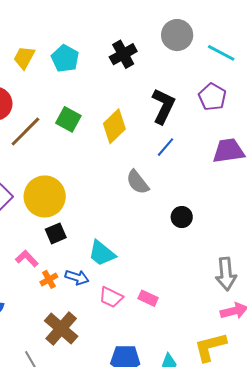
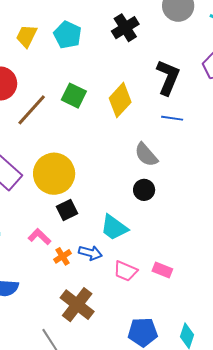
blue line: (165, 147) -> (172, 118), turned 60
black circle: (182, 217) -> (144, 190), moved

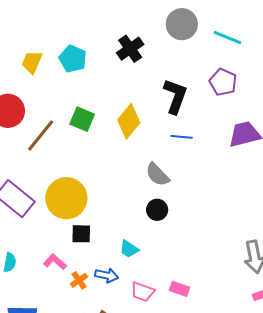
black square: (67, 210) -> (81, 234), turned 30
cyan trapezoid: (114, 228) -> (129, 249), size x0.7

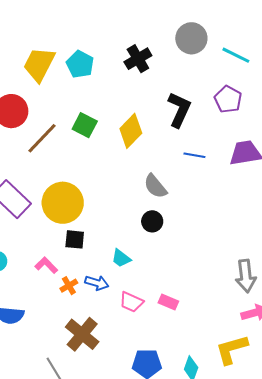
yellow trapezoid: (32, 62) -> (39, 64), size x1.5
blue line: (182, 137) -> (194, 155), moved

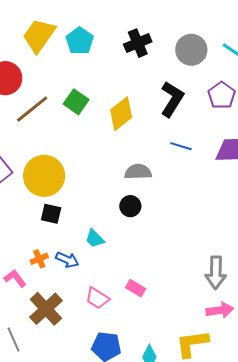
gray circle: (191, 38) -> (191, 50), moved
gray semicircle: (155, 186) -> (138, 172), turned 120
pink L-shape: (46, 265) -> (15, 278), moved
pink trapezoid: (131, 302) -> (97, 298), moved

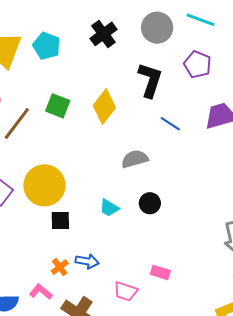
blue line: (181, 146) -> (170, 124), turned 30
black circle: (130, 206) -> (150, 203), moved
cyan trapezoid: (95, 239) -> (109, 208), moved

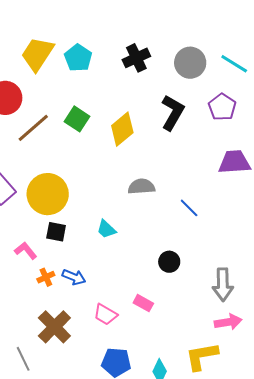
blue line: (170, 124) -> (189, 208), moved
black circle: (150, 203) -> (169, 262), moved
pink L-shape: (41, 292) -> (26, 251), moved

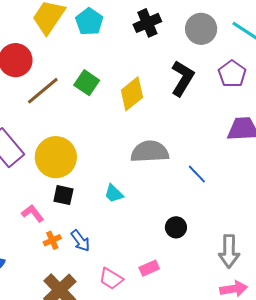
gray semicircle: (141, 187) -> (150, 152), size x1.4
blue arrow: (74, 277) -> (80, 241), turned 30
pink rectangle: (143, 303) -> (149, 268), turned -54

